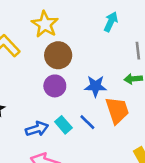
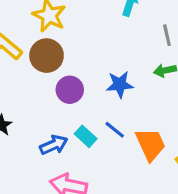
brown circle: (58, 55) -> (47, 56), moved
orange trapezoid: (117, 110) -> (150, 144), moved

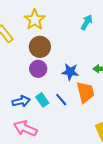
brown circle: (47, 56) -> (40, 47), moved
orange trapezoid: (150, 144) -> (85, 92), moved

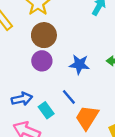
orange trapezoid: (85, 92) -> (87, 118), moved, turned -135
cyan rectangle: (42, 100) -> (46, 110), moved

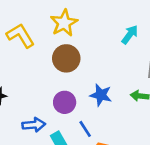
purple circle: (42, 61) -> (65, 102), moved

